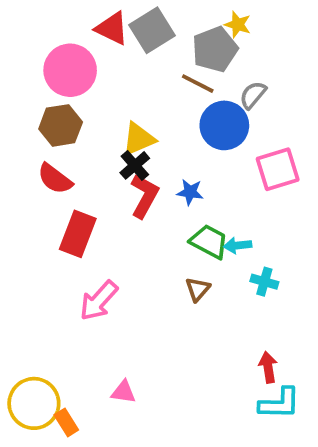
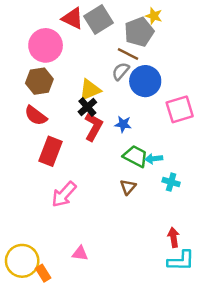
gray semicircle: (253, 95) -> (121, 71), moved

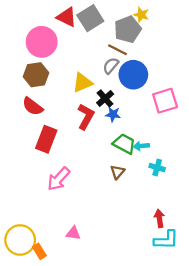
black cross: (87, 107) -> (105, 98), moved

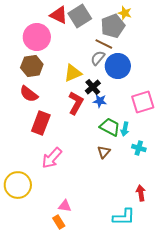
pink square: (165, 101) -> (143, 102), moved
cyan arrow: (141, 146) -> (125, 129), turned -72
yellow circle: (20, 240) -> (18, 185), moved
cyan L-shape: (166, 240) -> (124, 217), moved
orange rectangle: (39, 251) -> (59, 222), moved

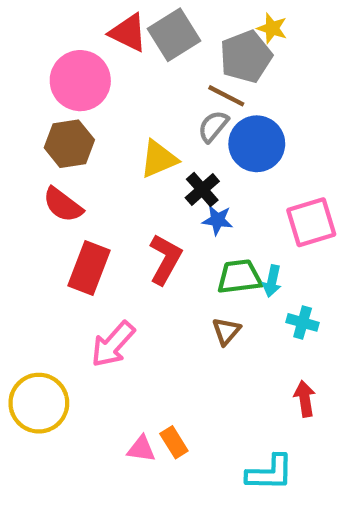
red L-shape: (76, 103) -> (165, 259), moved
green trapezoid: (110, 127) -> (239, 277), turned -35
red arrow: (141, 193) -> (305, 399), moved
orange rectangle: (59, 222) -> (174, 442), moved

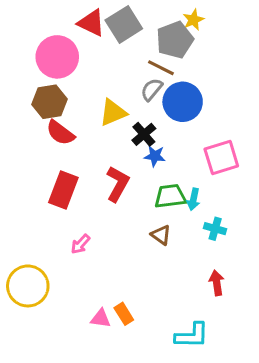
yellow star: (272, 28) -> (193, 20), turned 30
red semicircle: (63, 205) -> (60, 133), moved
brown triangle: (226, 331) -> (161, 235), turned -35
pink arrow: (113, 344) -> (80, 244), size x0.6

